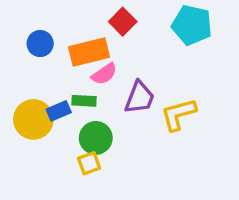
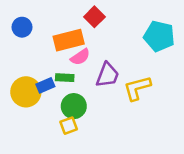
cyan pentagon: (192, 25) -> (159, 36), moved
blue circle: (40, 44) -> (22, 27), moved

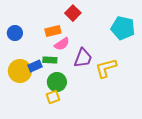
blue circle: (22, 27) -> (15, 33), moved
orange rectangle: (69, 40) -> (53, 31), size x0.7

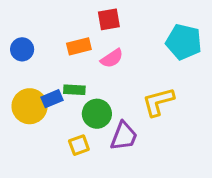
red square: (73, 13) -> (109, 19), turned 35
pink semicircle: (62, 44) -> (112, 58), moved
purple trapezoid: (83, 58) -> (124, 136), moved
green circle: (57, 82) -> (97, 114), moved

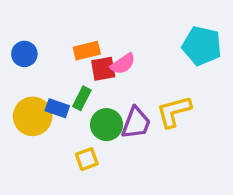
red square: (109, 19) -> (103, 69), moved
green rectangle: (74, 90) -> (82, 98), turned -66
blue rectangle: (52, 99) -> (57, 108), turned 42
purple trapezoid: (124, 136) -> (136, 123), moved

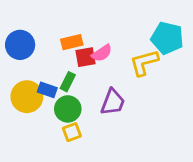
blue circle: (24, 54) -> (20, 45), size x1.4
yellow L-shape: (174, 111) -> (144, 63), moved
green circle: (107, 125) -> (68, 109), moved

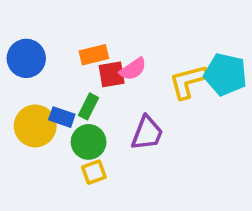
cyan pentagon: (167, 38) -> (225, 74), moved

